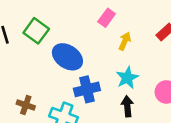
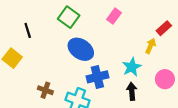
green square: (36, 31) -> (69, 17), moved
yellow arrow: (125, 41) -> (151, 46), moved

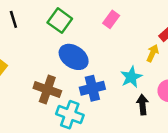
black line: (28, 30) -> (13, 19), moved
brown cross: (45, 90) -> (47, 90), moved, size x1.5
black arrow: (132, 91) -> (143, 105), moved

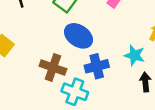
cyan star: (131, 77) -> (134, 55), turned -30

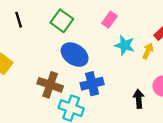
cyan star: (134, 55) -> (125, 45), moved

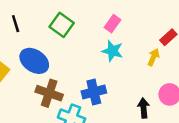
cyan star: (125, 45) -> (112, 51), moved
blue ellipse: (75, 55) -> (34, 61), moved

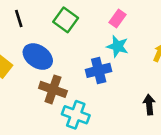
blue cross: (94, 92) -> (99, 70), moved

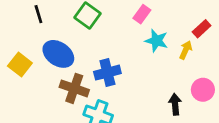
cyan star: (118, 46) -> (156, 41), moved
blue cross: (99, 70) -> (107, 73), moved

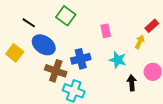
black line: (38, 14) -> (29, 23), moved, turned -40
pink rectangle: (142, 14) -> (106, 31), moved, turned -48
cyan star: (156, 41) -> (118, 60), moved

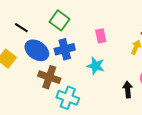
blue cross: (81, 59) -> (65, 49), moved
cyan star: (118, 60) -> (96, 66), moved

